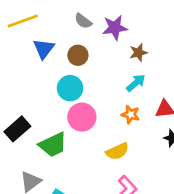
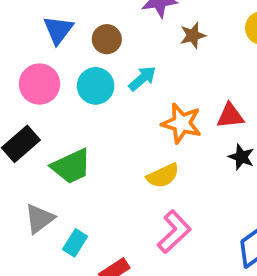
cyan arrow: (136, 83) -> (142, 78), moved
orange star: (131, 114) -> (182, 123), size x1.5
pink circle: (82, 117) -> (39, 84), moved

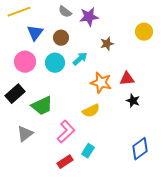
brown star: (193, 35) -> (107, 44), moved
pink L-shape: (174, 232) -> (66, 132), moved
cyan rectangle: (75, 243) -> (88, 151), moved

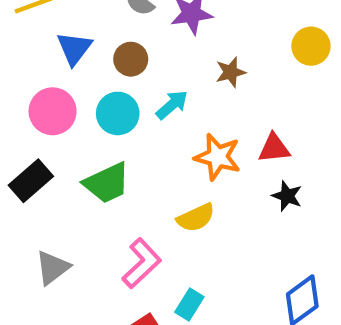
green trapezoid: (42, 106) -> (107, 183), moved

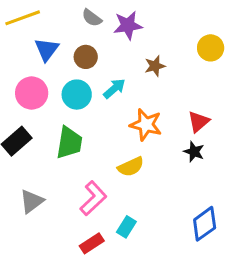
red triangle: (274, 148) -> (199, 122), moved, turned -35
green trapezoid: (107, 183) -> (69, 143), turned -56

